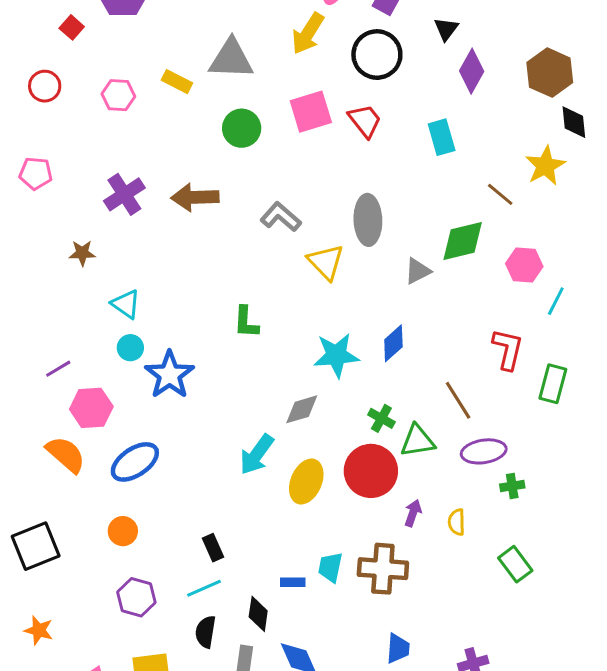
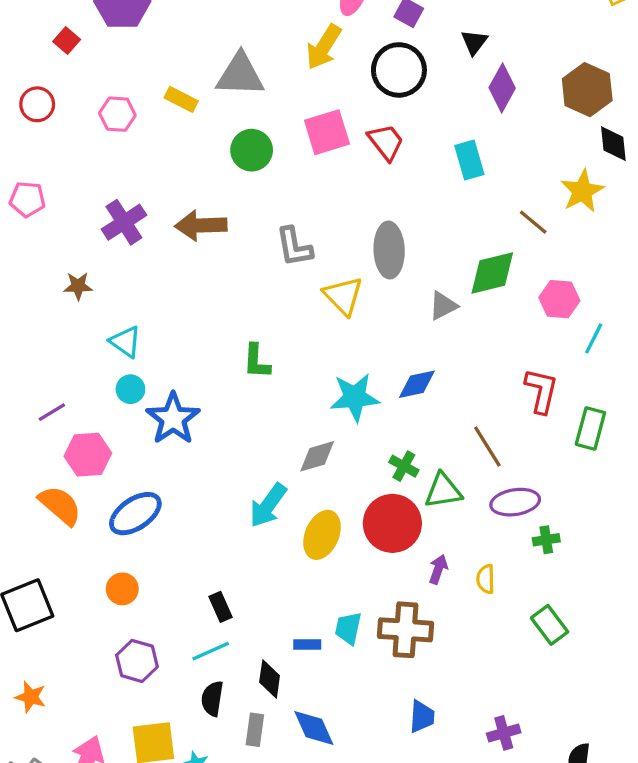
gray L-shape: (281, 217) -> (294, 247), turned -141
blue diamond: (393, 343) -> (417, 384), turned 30

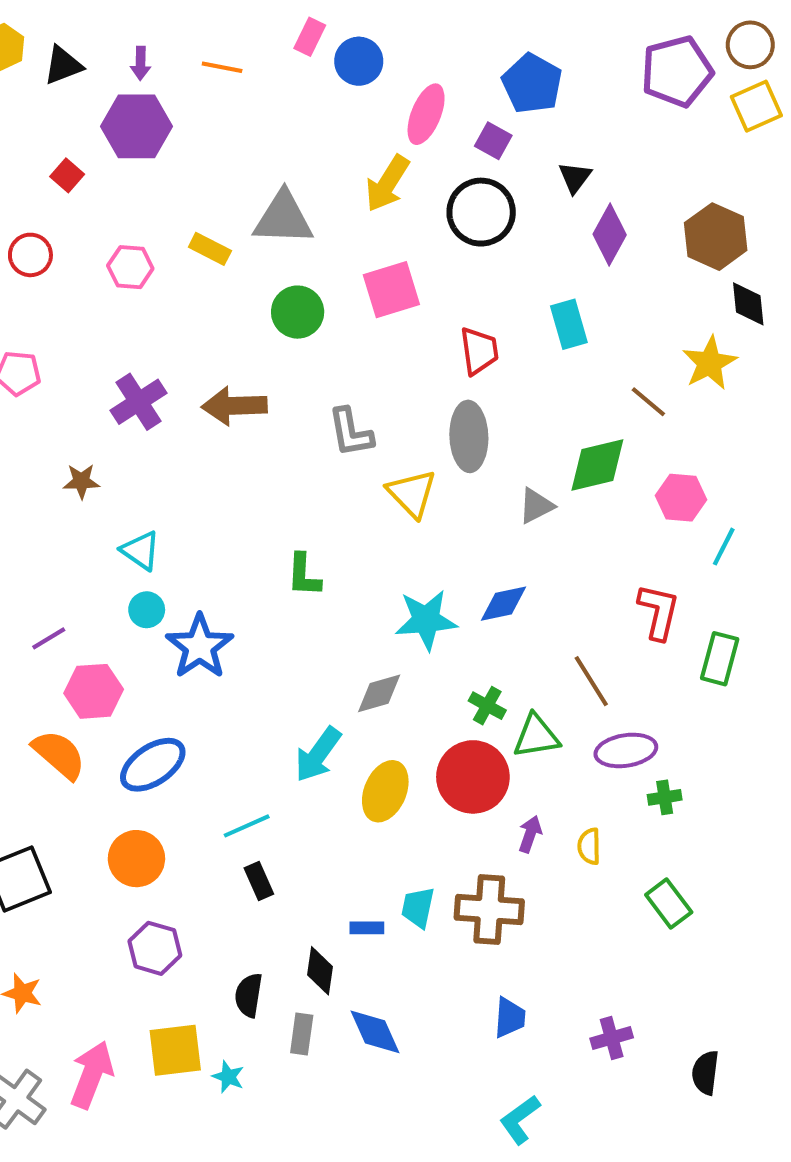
red trapezoid: (386, 142) -> (479, 351), moved, turned 30
orange circle: (122, 589) -> (136, 859), size x1.4
cyan line: (211, 651) -> (247, 826), moved

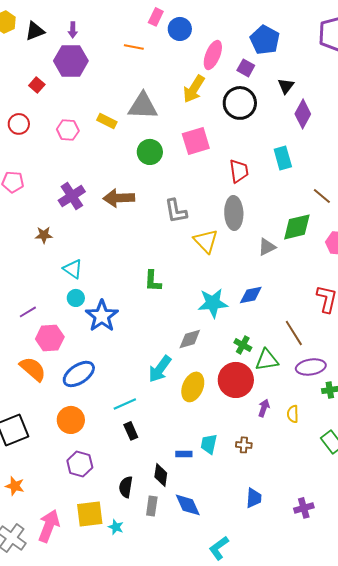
orange line: (222, 67) -> (134, 47), moved
brown cross: (489, 910) -> (244, 445), size x0.5
cyan L-shape: (520, 1120) -> (219, 548), moved

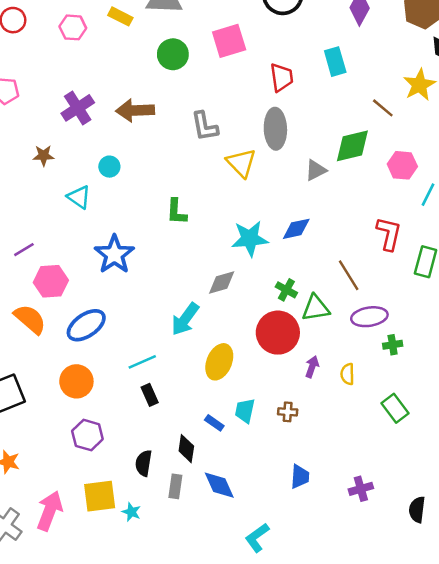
cyan circle: (76, 298) -> (109, 167), moved
yellow ellipse: (193, 387) -> (219, 362), moved
blue rectangle: (184, 454) -> (214, 423), turned 35

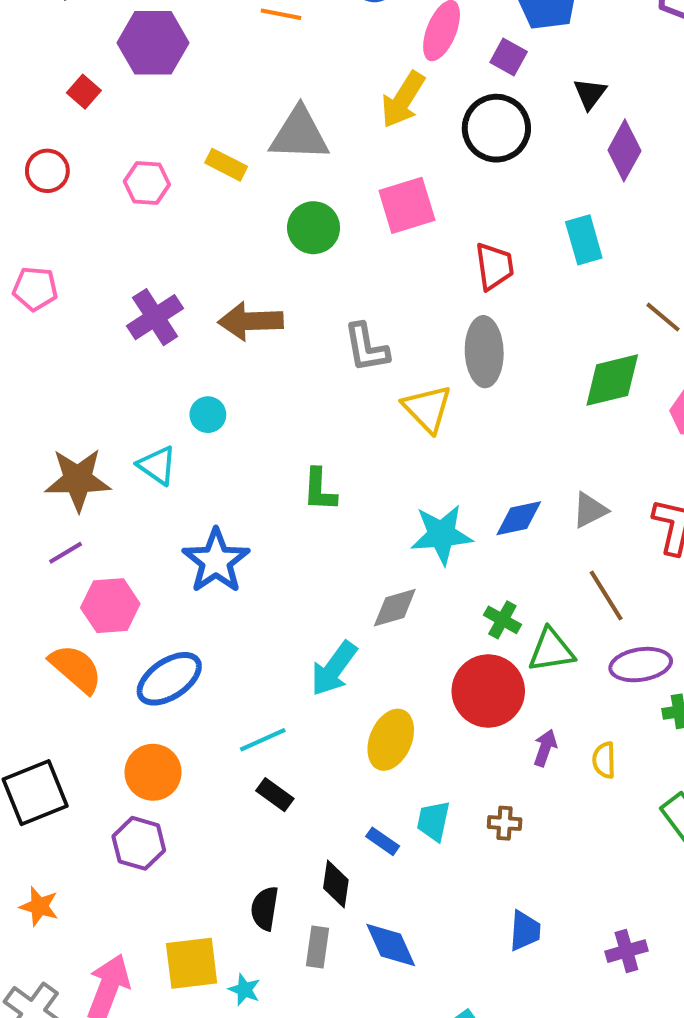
brown star: (43, 156) -> (78, 480), moved, size x1.8
gray triangle: (316, 170) -> (590, 510), moved
black rectangle: (150, 395) -> (275, 795), turned -30
purple hexagon: (87, 435) -> (139, 843), moved

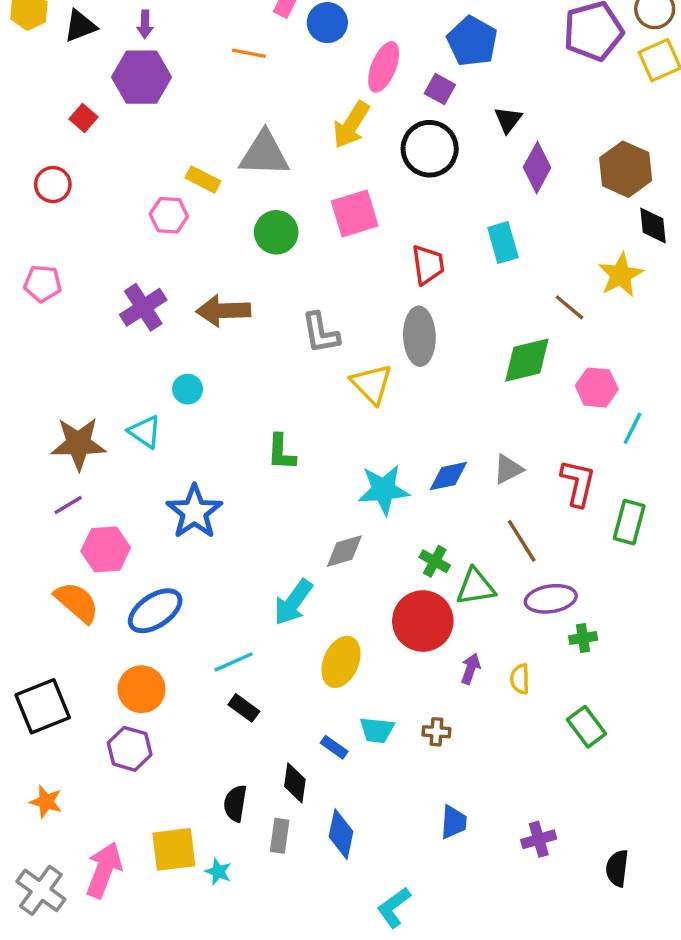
pink hexagon: (147, 183) -> (169, 215), moved
cyan trapezoid: (433, 821) -> (377, 730), turned -96
blue diamond: (391, 945) -> (341, 834), turned 36

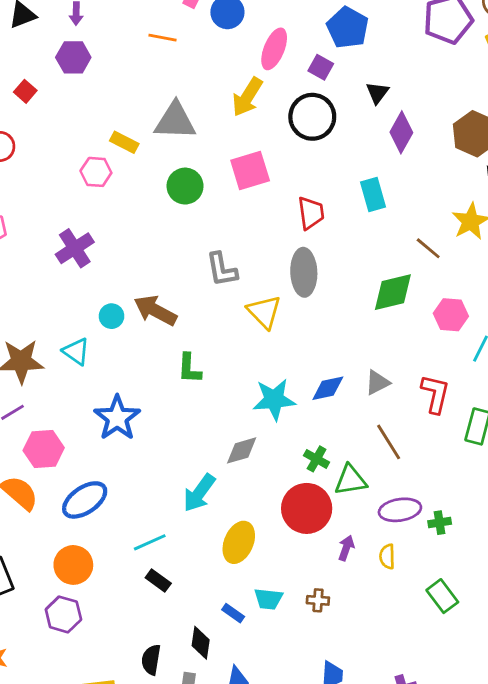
purple hexagon: (142, 77) -> (73, 57), size x0.7
brown arrow: (223, 311) -> (155, 310), moved, turned 30
purple ellipse: (551, 599) -> (400, 510), moved

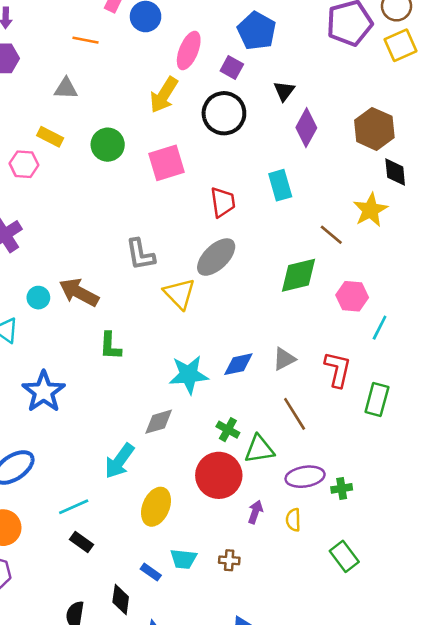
gray triangle: (175, 121) -> (66, 88), moved, size x0.6
green circle: (185, 186) -> (108, 145), moved
gray ellipse: (304, 272) -> (216, 257), turned 48

